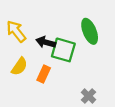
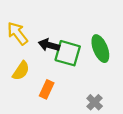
green ellipse: (90, 31) -> (100, 49), moved
orange rectangle: (44, 74) -> (47, 89), moved

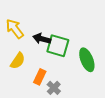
green ellipse: (100, 49) -> (87, 60), moved
gray cross: (95, 102) -> (54, 88), moved

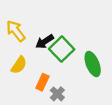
black arrow: (42, 39) -> (45, 42), turned -48
green square: (58, 46) -> (62, 49), turned 30

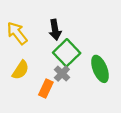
black arrow: (45, 42) -> (55, 30), moved, turned -66
gray cross: (57, 94) -> (62, 74), moved

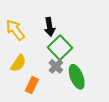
green ellipse: (100, 69) -> (77, 77), moved
orange rectangle: (46, 88) -> (32, 85), moved

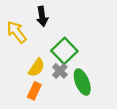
black arrow: (50, 27) -> (42, 16), moved
yellow semicircle: (18, 63) -> (37, 68), moved

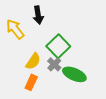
green ellipse: (82, 82) -> (74, 74), turned -45

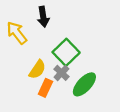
green ellipse: (74, 74) -> (84, 84), turned -70
orange rectangle: (31, 82) -> (45, 88), moved

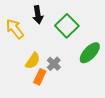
green square: (66, 52) -> (67, 26), moved
green ellipse: (84, 84) -> (90, 53), moved

